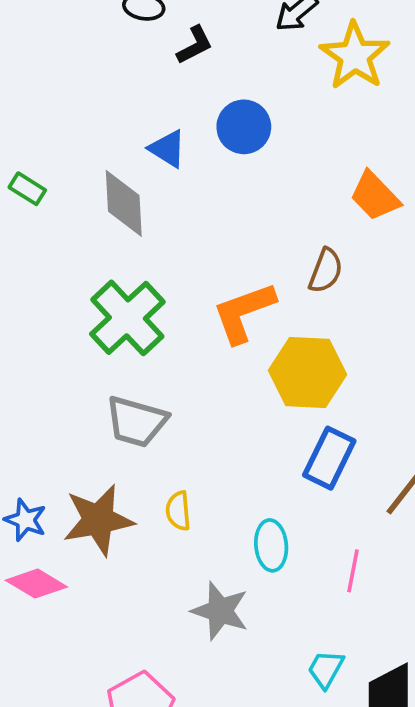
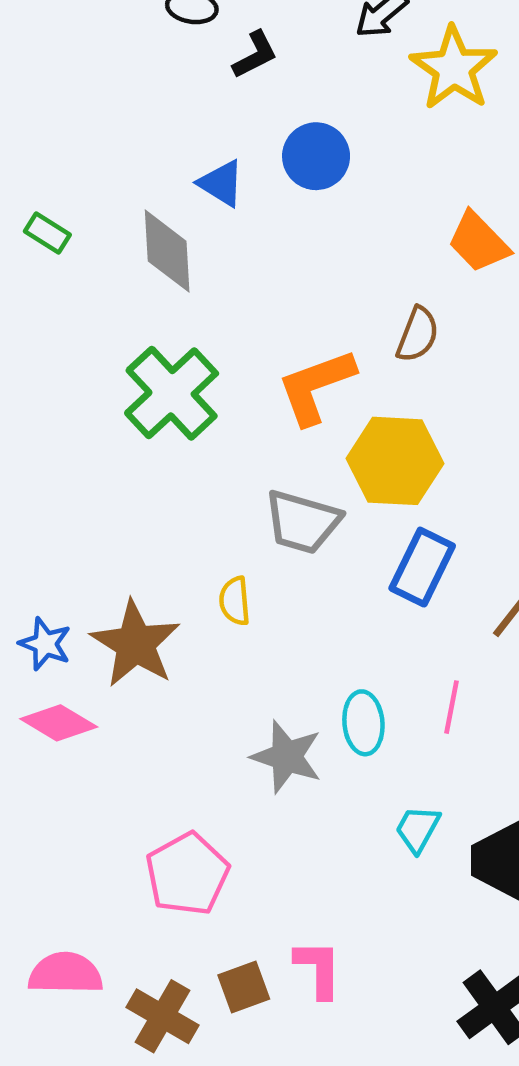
gray trapezoid: (136, 422) -> (302, 522), moved
yellow semicircle: (178, 511) -> (235, 601), moved
brown star: (98, 520) -> (135, 644), turned -30
cyan ellipse: (271, 545) -> (363, 723), moved

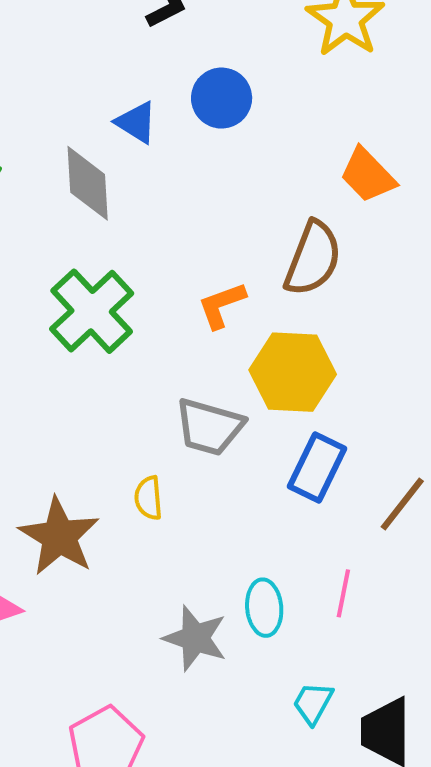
brown semicircle: (418, 335) -> (313, 258), size x1.5
orange L-shape: (316, 386) -> (222, 305), size x0.7

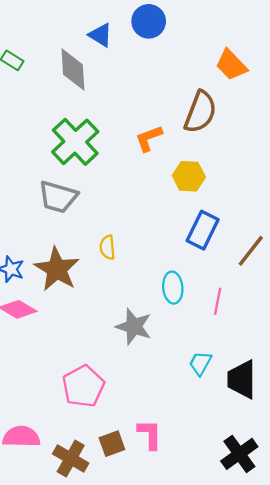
yellow hexagon: (293, 372) -> (189, 176), size x0.7
gray trapezoid: (209, 427) -> (58, 197), moved
cyan ellipse: (264, 608) -> (173, 288), moved

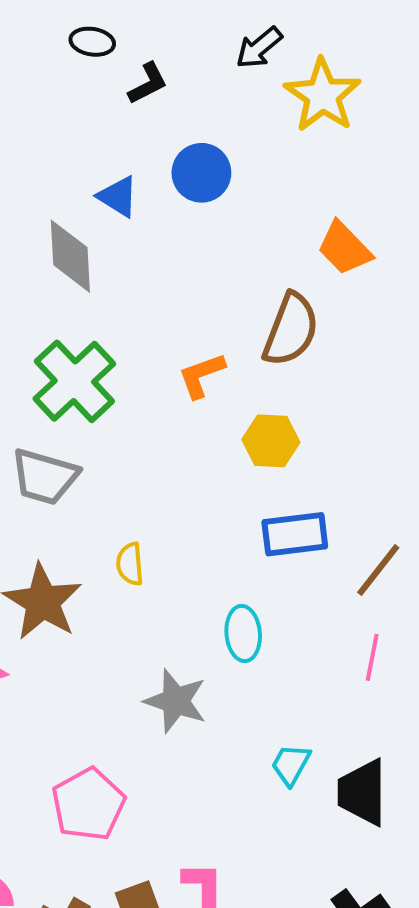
blue rectangle: (203, 230) -> (295, 534), turned 57
pink line: (218, 301) -> (372, 657), moved

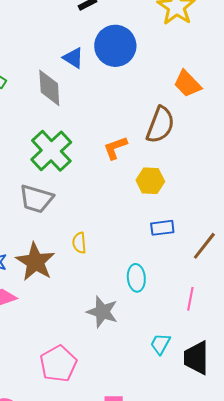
blue circle: (201, 173) -> (115, 46), size x1.4
blue rectangle: (295, 534) -> (162, 228), size x0.7
pink line: (372, 657) -> (190, 299), moved

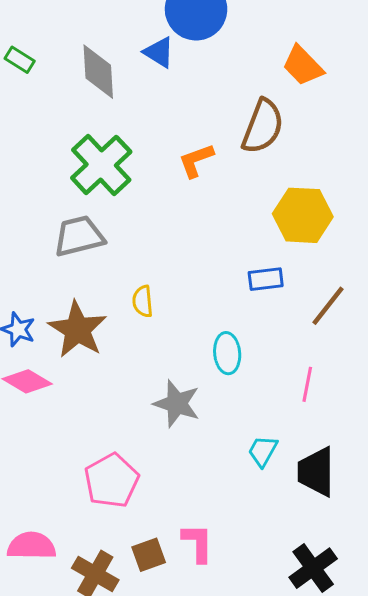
blue triangle: (73, 58) -> (159, 52), moved
yellow hexagon: (150, 181) -> (303, 215), moved, size x1.4
gray trapezoid: (36, 199) -> (79, 236), turned 150

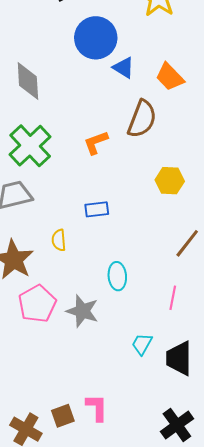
blue triangle: (159, 52) -> (123, 68), moved
yellow hexagon: (303, 215) -> (170, 181), size x0.7
blue rectangle: (266, 279) -> (97, 209), moved
pink pentagon: (112, 481) -> (37, 304), moved

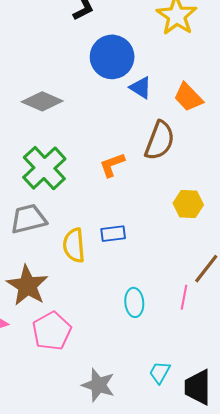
gray diamond: (28, 81) -> (42, 101), turned -63
yellow semicircle: (59, 240) -> (74, 245), moved, size x1.5
pink line: (173, 298) -> (184, 297), moved
gray star: (82, 311) -> (98, 385), moved

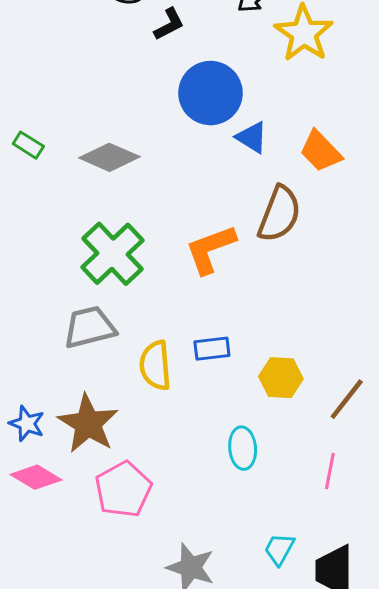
orange L-shape: (112, 165) -> (210, 249), size x1.4
yellow hexagon: (188, 204) -> (281, 378), moved
pink line: (184, 297) -> (330, 471), moved

